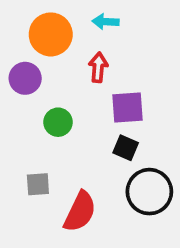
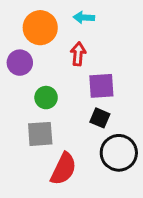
gray square: (38, 184) -> (40, 134), moved, size x1.4

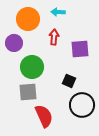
purple square: (101, 86) -> (80, 49), moved
green circle: (46, 98) -> (32, 67), size x1.5
red semicircle: (63, 169) -> (44, 116), turned -50

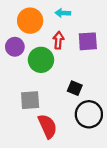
purple square: (80, 49) -> (88, 41), moved
green circle: (32, 67) -> (41, 60), moved

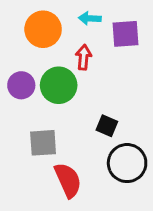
purple square: (88, 41) -> (126, 34), moved
purple circle: (15, 47) -> (21, 85), moved

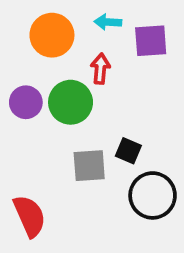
gray square: (43, 143) -> (89, 166), moved
red semicircle: (68, 180) -> (30, 216), moved

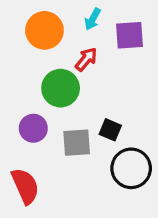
cyan arrow: (108, 22) -> (93, 19), turned -65
red arrow: (100, 69) -> (86, 59), turned 35
purple circle: (26, 102) -> (33, 128), moved

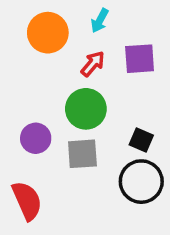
purple square: (130, 35) -> (140, 59), moved
green circle: (61, 88) -> (86, 109), moved
black square: (110, 130) -> (141, 140), moved

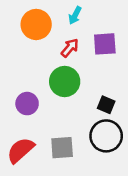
gray square: (82, 154) -> (62, 148), moved
red semicircle: (27, 201) -> (21, 150), turned -108

